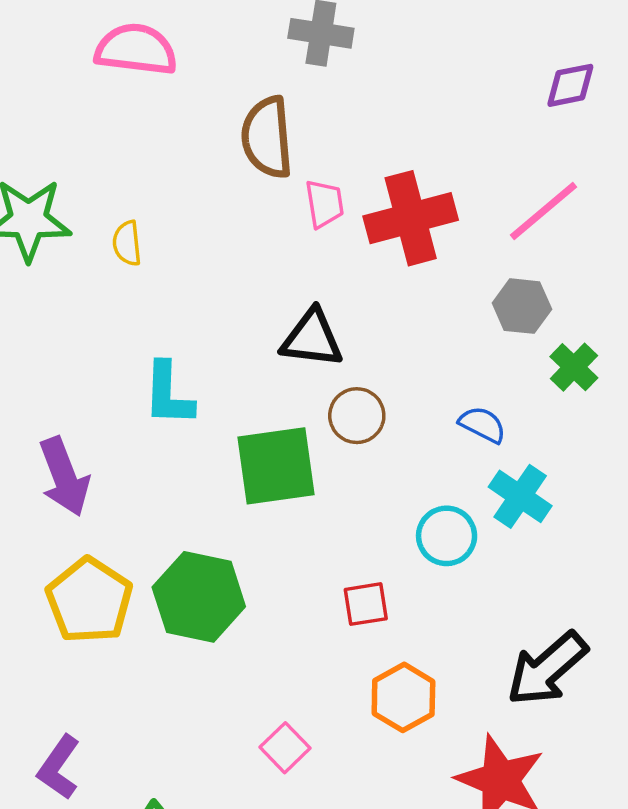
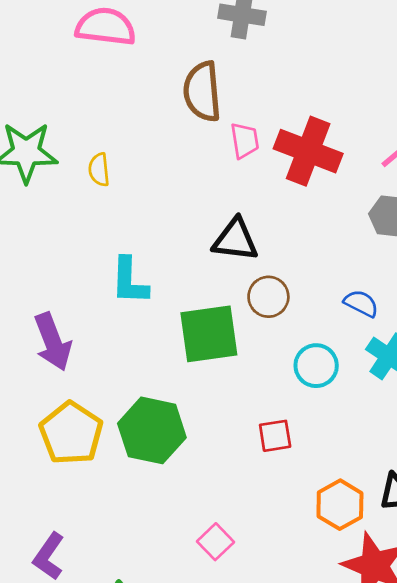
red cross: (411, 218) -> (308, 151), turned 36
cyan circle: (447, 536) -> (316, 366), moved
orange hexagon: (403, 697) -> (340, 505), moved

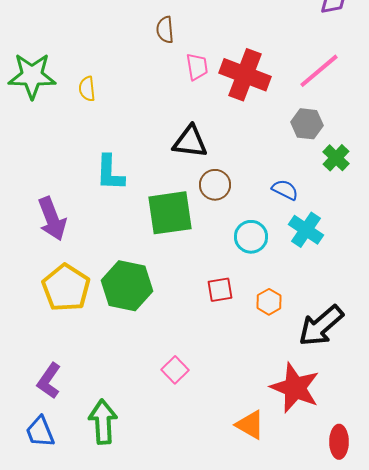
brown semicircle: (202, 92) -> (165, 30), size x0.6
orange hexagon: (340, 505) -> (269, 302), moved, size x0.7

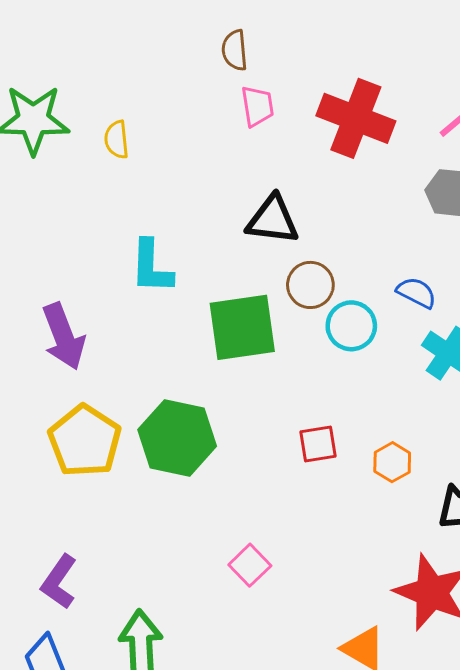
pink trapezoid: (197, 67) -> (257, 106), moved
cyan circle: (251, 237) -> (351, 326), moved

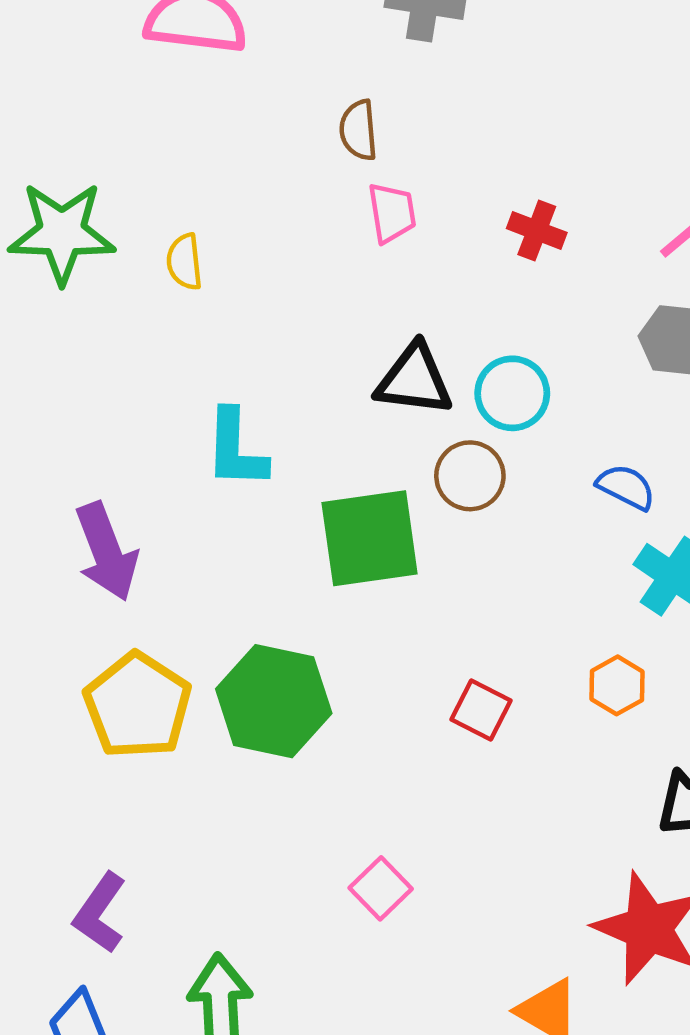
red cross: (356, 118) -> (537, 231), size x0.5
cyan circle: (351, 326) -> (512, 393), moved
red square: (318, 444) -> (481, 710), turned 36
orange hexagon: (392, 462) -> (617, 685), moved

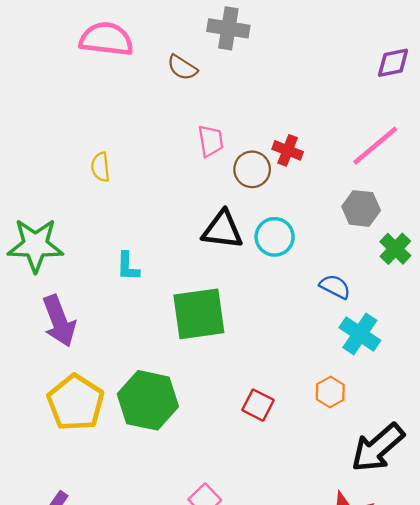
brown semicircle: (358, 130) -> (182, 68), moved, turned -52
green star: (62, 233) -> (35, 245), moved
cyan L-shape: (236, 449) -> (128, 266), size x0.7
brown circle: (470, 476) -> (252, 169), moved

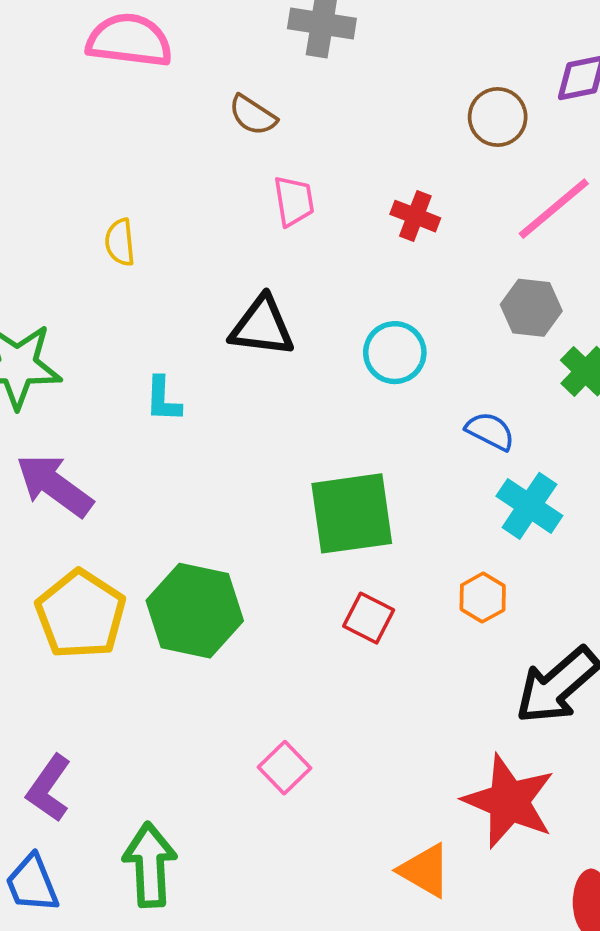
brown semicircle: (182, 68) -> (253, 115), moved
brown circle: (252, 169) -> (498, 117), moved
black triangle: (222, 230) -> (262, 326), moved
green square: (199, 314) -> (352, 513), moved
purple arrow: (59, 321) -> (55, 485), turned 147

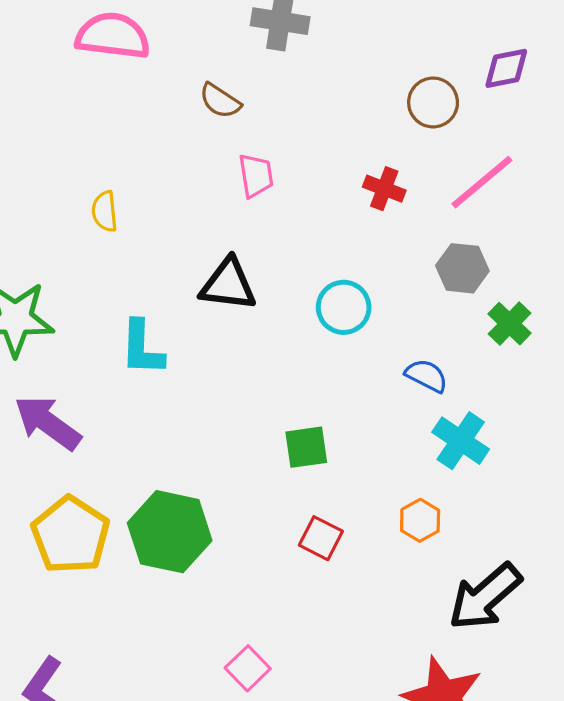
red cross: (415, 216) -> (384, 189), moved
cyan L-shape: (163, 399) -> (142, 348), size x1.4
green square: (352, 513) -> (306, 447), size x0.6

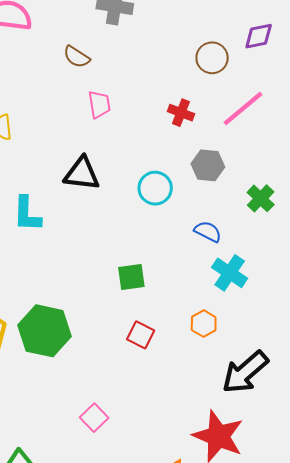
gray hexagon: (462, 268) -> (208, 165), moved

